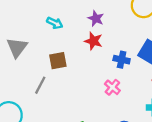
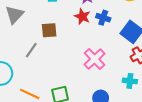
blue cross: (122, 60) -> (103, 18), moved
pink cross: (112, 87) -> (95, 59), size x1.5

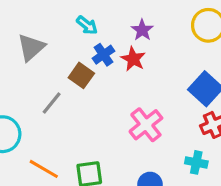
blue cross: (103, 18) -> (103, 55), moved, turned 32
brown square: (49, 30) -> (81, 75), turned 35

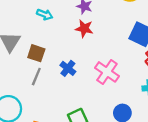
blue cross: (103, 55) -> (68, 68), moved
brown square: (81, 75) -> (36, 53), moved

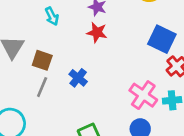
cyan arrow: (45, 14) -> (52, 16), turned 42
pink cross: (107, 72) -> (143, 95), moved

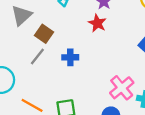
blue cross: (78, 78) -> (70, 57), turned 35

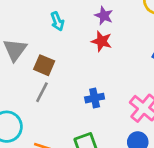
blue cross: (70, 57) -> (95, 98), moved

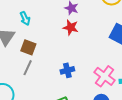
cyan arrow: (57, 21) -> (25, 18), moved

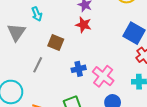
brown square: (28, 47) -> (56, 43), moved
pink cross: (105, 76) -> (103, 76), moved

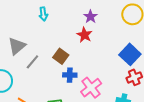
gray triangle: (16, 32) -> (17, 46), moved
brown square: (56, 43) -> (61, 56), moved

